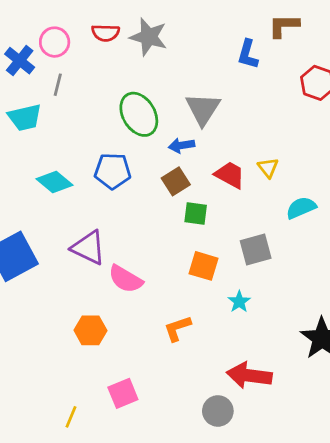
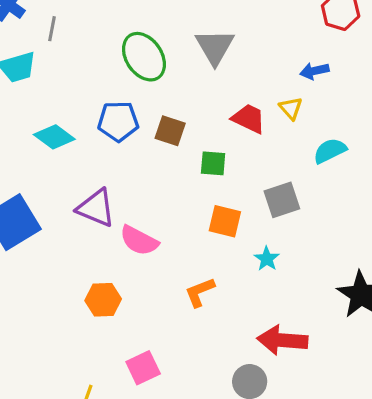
blue arrow: (181, 145) -> (314, 71), moved
brown square: (176, 181) -> (170, 131), moved, turned -36

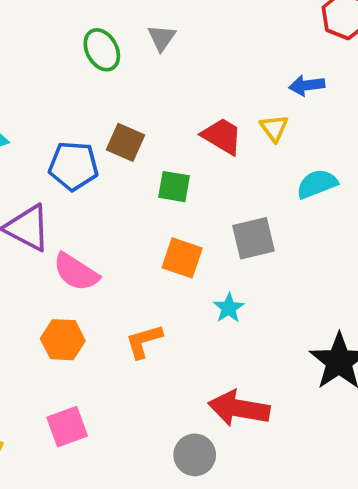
gray triangle: (215, 47) -> (162, 38), moved, size x0.6
green ellipse: (144, 57) -> (102, 50), size x0.7
blue pentagon: (118, 121) -> (73, 166), moved
orange hexagon: (103, 300) -> (63, 340), moved

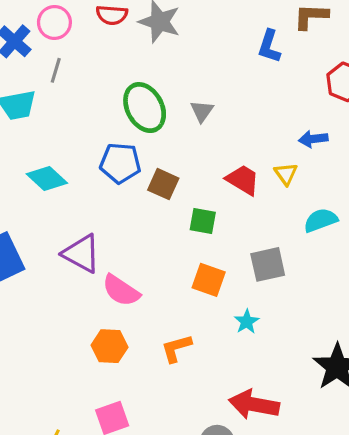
gray triangle: (162, 38) -> (202, 111), moved
green ellipse: (102, 50) -> (145, 108), size x1.4
blue pentagon: (73, 166) -> (120, 163), moved

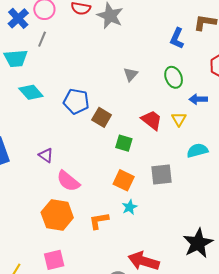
green ellipse: (145, 108) -> (174, 77), moved, size x0.7
cyan diamond: (47, 179) -> (31, 92), moved
purple triangle: (81, 254) -> (46, 155), size x0.6
cyan star: (247, 322) -> (130, 207), moved
orange hexagon: (109, 346) -> (57, 215), size x1.4

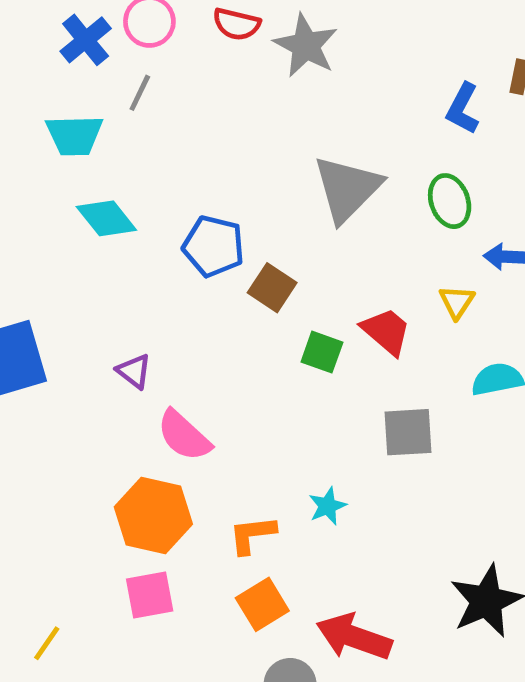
gray triangle: (131, 74) -> (347, 189), size x2.0
red trapezoid: (152, 120) -> (386, 331), moved
orange square: (124, 180) -> (262, 604), moved, turned 30
pink square: (54, 260) -> (150, 595), moved

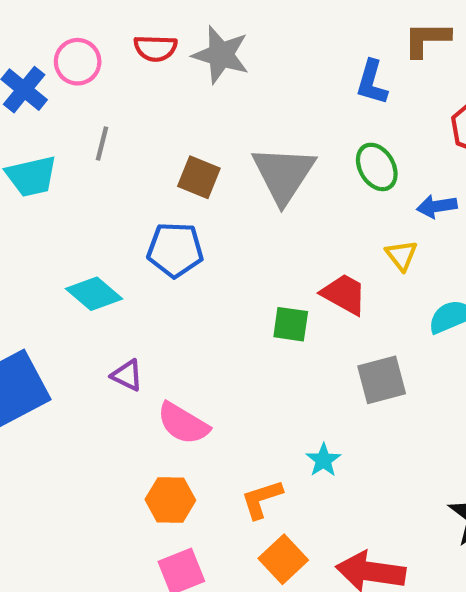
gray line: (140, 93) -> (102, 143), moved
cyan diamond: (106, 218) -> (94, 294), moved
brown square: (272, 288) -> (199, 177), moved
orange hexagon: (153, 515) -> (170, 500), size x0.7

